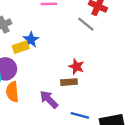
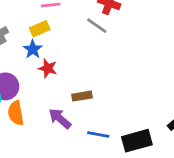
yellow rectangle: (21, 47) -> (40, 29), moved
red star: (76, 67) -> (48, 68), moved

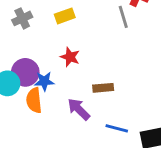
gray line: (97, 26) -> (123, 17), turned 35
blue star: (33, 49) -> (44, 81), moved, turned 30

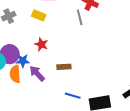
yellow rectangle: (65, 16) -> (39, 15), turned 40
purple arrow: (79, 109) -> (37, 73), moved

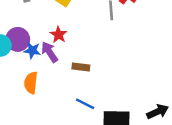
purple arrow: (37, 73) -> (49, 52), moved
orange semicircle: (15, 74) -> (31, 83), moved

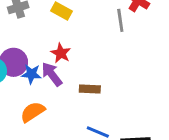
orange semicircle: (31, 83) -> (33, 112), turned 55

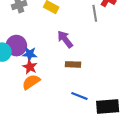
red star: (61, 53) -> (30, 67), moved
purple arrow: (52, 74) -> (65, 39), moved

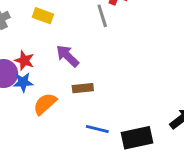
red star: (30, 67) -> (24, 60), moved
orange semicircle: (31, 82) -> (45, 104), moved

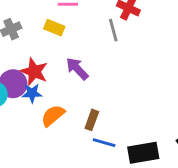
red star: (24, 60) -> (34, 72), size x1.4
brown rectangle: (83, 88) -> (92, 120), moved, turned -66

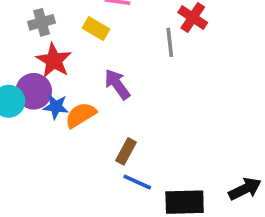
red star: (34, 72) -> (54, 60), moved
orange semicircle: (53, 116) -> (81, 115), moved

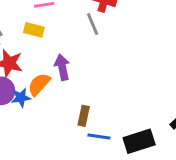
purple arrow: (117, 84) -> (62, 67), turned 40
orange semicircle: (81, 115) -> (39, 84), moved

